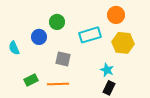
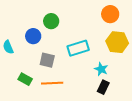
cyan rectangle: (90, 35) -> (78, 48), moved
gray square: (63, 59) -> (47, 60), moved
green rectangle: (31, 80) -> (25, 79), turned 56

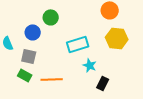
gray square: (47, 60) -> (29, 56), moved
cyan star: (101, 69) -> (90, 65), moved

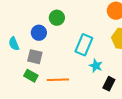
cyan rectangle: (78, 44) -> (84, 45), turned -50

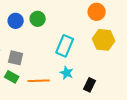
blue circle: (39, 33) -> (16, 21), moved
cyan star: (96, 66) -> (67, 73), moved

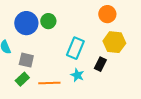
blue circle: (16, 21) -> (26, 23), size x1.5
green rectangle: (12, 77) -> (22, 79), turned -72
black rectangle: (90, 85) -> (100, 64), moved

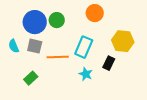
orange circle: (107, 14) -> (95, 13), moved
gray square: (26, 60) -> (35, 46), moved
orange line: (49, 83) -> (58, 57), moved

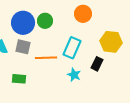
green rectangle: (31, 78) -> (19, 79), turned 48

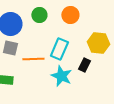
green circle: (45, 21) -> (39, 15), moved
cyan star: (74, 75) -> (61, 76), size x1.5

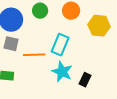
yellow hexagon: (98, 43) -> (99, 26), moved
black rectangle: (84, 65) -> (85, 80), moved

